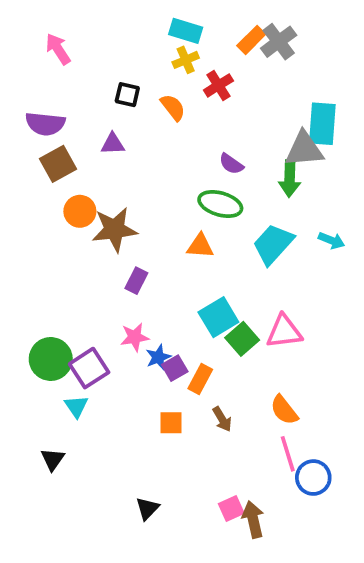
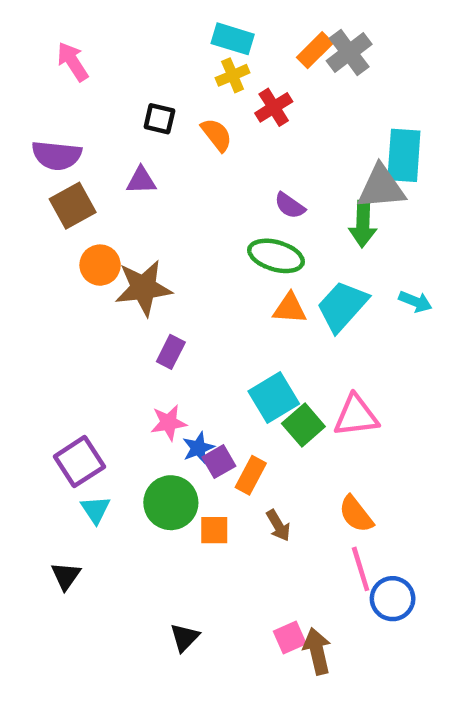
orange triangle: (200, 246) -> (290, 308), moved
green circle: (51, 359) -> (171, 503), moved
purple square: (89, 368) -> (79, 462), moved

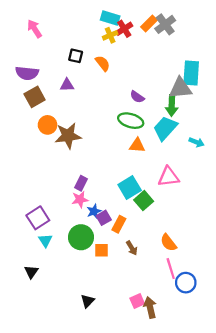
red cross: (274, 107) -> (124, 29), moved
cyan trapezoid: (342, 306) -> (165, 128), moved
purple rectangle: (171, 352) -> (81, 183), moved
pink triangle: (356, 416) -> (168, 177), moved

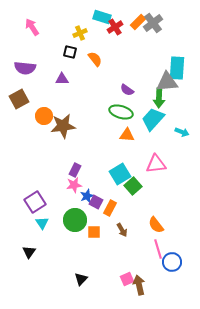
yellow cross: (110, 35) -> (80, 33), moved
brown square: (35, 97) -> (19, 99), moved
purple square: (104, 218) -> (96, 202), turned -32

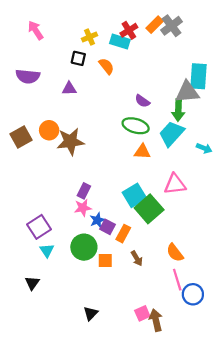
cyan rectangle: (102, 17) -> (120, 42), moved
brown square: (19, 99) -> (21, 137), moved
green square: (133, 186) -> (149, 209), size x1.4

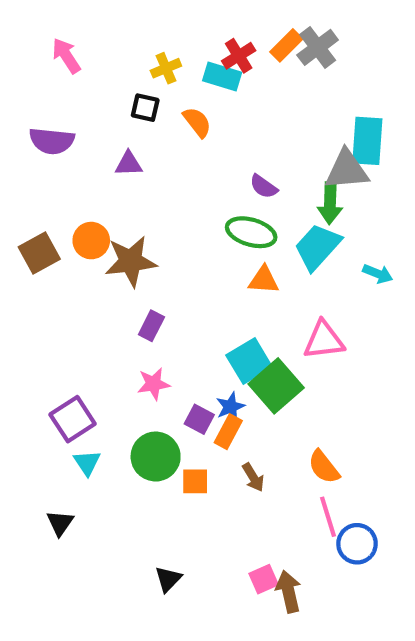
purple rectangle: (84, 191) -> (151, 326), moved
blue star: (97, 220) -> (230, 407), moved

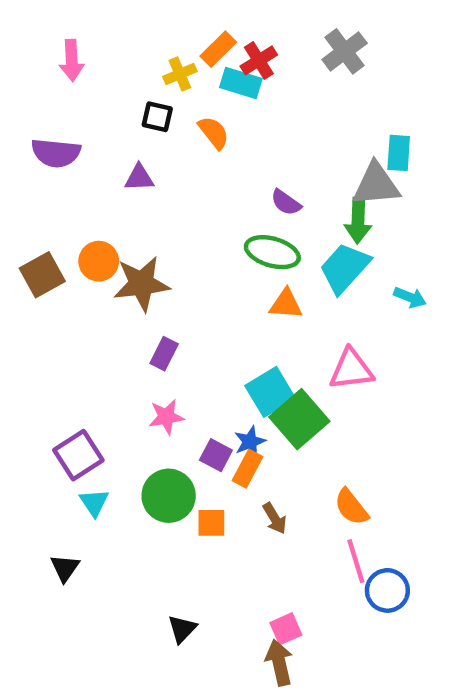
orange rectangle: (286, 45) -> (218, 49), moved
pink arrow: (66, 56) -> (72, 60), turned -150
cyan rectangle: (367, 141) -> (399, 153), size x0.7
brown arrow: (288, 592) -> (279, 663), moved

